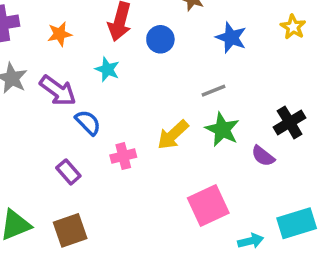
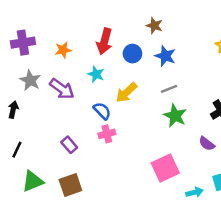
blue star: (231, 38) -> (165, 56), moved
blue semicircle: (88, 122) -> (102, 111), moved
yellow arrow: (173, 135) -> (126, 93), moved
purple semicircle: (263, 156) -> (207, 144), moved

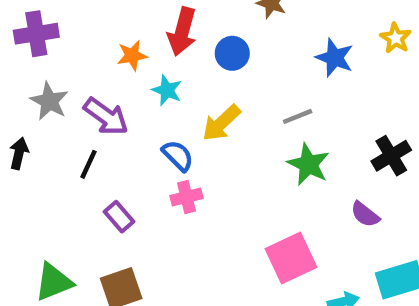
orange star: (63, 50) -> (132, 55), moved
blue star: (165, 56) -> (335, 58), moved
black line: (17, 150) -> (89, 164), moved

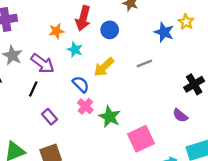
yellow star: (396, 38) -> (186, 22), moved
green star: (308, 164) -> (110, 117), moved
pink cross: (187, 197) -> (85, 106), turned -35

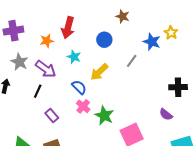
red arrow: (83, 18) -> (68, 28), moved
orange star: (56, 31) -> (47, 41), moved
gray line: (144, 63) -> (132, 61), moved, turned -32
black cross: (194, 84) -> (178, 87), turned 30

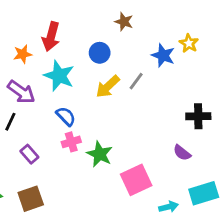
cyan star: (74, 57) -> (59, 76), size x1.6
yellow arrow: (99, 72) -> (108, 87), moved
pink cross: (83, 106) -> (71, 142), turned 32

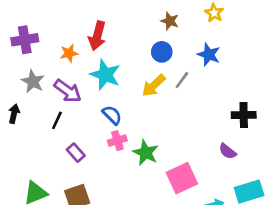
yellow star: (189, 43) -> (214, 13), moved
blue circle: (100, 53) -> (162, 52), moved

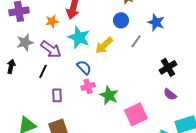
gray star: (33, 81) -> (25, 42), turned 30
yellow arrow: (154, 85) -> (104, 45), moved
black cross: (244, 115) -> (168, 67), moved, turned -30
purple rectangle: (76, 153) -> (57, 95), turned 40

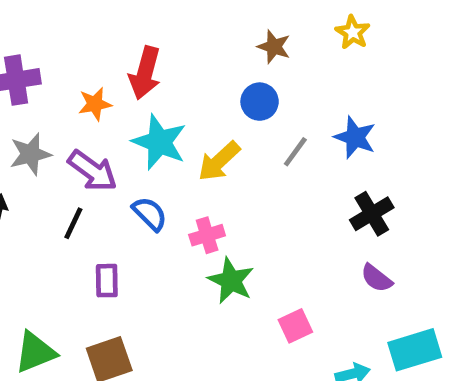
blue star: (156, 22) -> (355, 137), moved
blue semicircle: (84, 67) -> (150, 214), moved
pink cross: (88, 86) -> (207, 235), moved
pink square: (136, 114) -> (295, 326), size x0.6

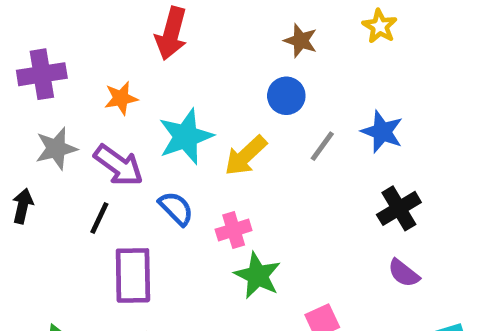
red arrow: (145, 73) -> (171, 33), moved
cyan star: (159, 142) -> (186, 137), turned 30
purple rectangle: (107, 281) -> (133, 275), size x1.6

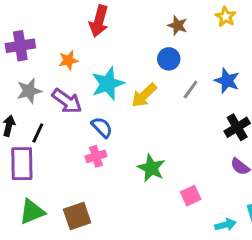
black line: (99, 218) -> (38, 133), moved
pink cross: (234, 230) -> (96, 156), moved
purple rectangle: (133, 275) -> (22, 164), moved

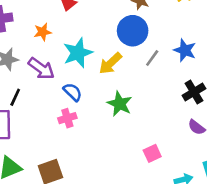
blue circle: (169, 59) -> (133, 31), size x1.5
green star: (151, 168) -> (120, 104), moved

